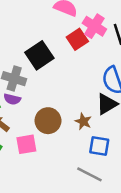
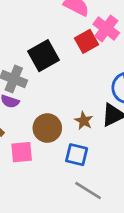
brown star: (83, 121) -> (84, 121), moved
blue square: (99, 146) -> (77, 155), moved

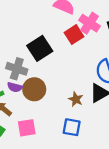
brown circle: (47, 128) -> (34, 89), moved

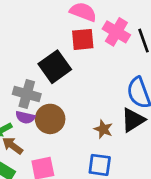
red square: (74, 35) -> (83, 39), moved, turned 30

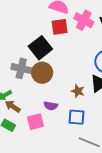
purple semicircle: (25, 117) -> (51, 106), moved
brown circle: (50, 119) -> (42, 73), moved

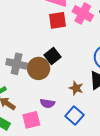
black square: (40, 48) -> (53, 56), moved, size x0.7
blue square: (77, 117) -> (75, 115), turned 36

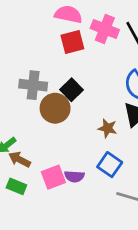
gray cross: (17, 64) -> (33, 85), moved
purple semicircle: (47, 103) -> (74, 176), moved

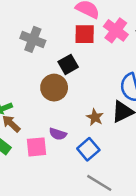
gray cross: (33, 85) -> (33, 39), moved
black square: (71, 90) -> (68, 64), moved
purple semicircle: (74, 176) -> (58, 134), moved

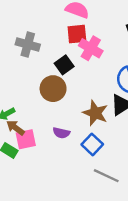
pink cross: (116, 30) -> (91, 48), moved
brown star: (95, 117) -> (95, 113), size x1.5
pink square: (36, 147) -> (26, 139), moved

